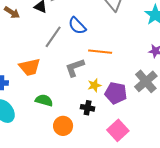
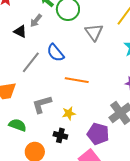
gray L-shape: (75, 68) -> (42, 104), moved
purple pentagon: (116, 93) -> (98, 134), moved

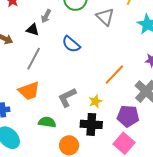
gray line: (31, 62) -> (34, 59), moved
orange line: (77, 80) -> (114, 75), moved, turned -45
black cross: (60, 135) -> (91, 124), size x1.5

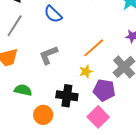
gray L-shape: (67, 97) -> (48, 55), moved
yellow star: (95, 101) -> (86, 71), moved

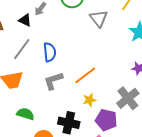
blue semicircle: (53, 14) -> (50, 52), moved, turned -144
orange line: (94, 48) -> (85, 75), moved

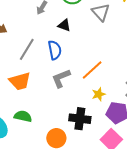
black triangle: (25, 20) -> (64, 25), moved
green semicircle: (25, 114) -> (23, 116), moved

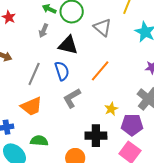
black triangle: (64, 25) -> (68, 45), size x1.5
orange line: (92, 70) -> (100, 71), moved

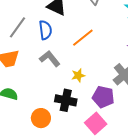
gray L-shape: (72, 98) -> (50, 59), turned 70
yellow star: (111, 109) -> (78, 75), moved

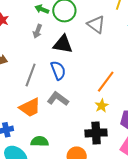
orange line: (83, 38) -> (106, 82), moved
gray L-shape: (50, 59) -> (58, 99), moved

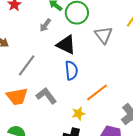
blue semicircle: (58, 70) -> (71, 70), moved
yellow star: (102, 106) -> (78, 114), moved

